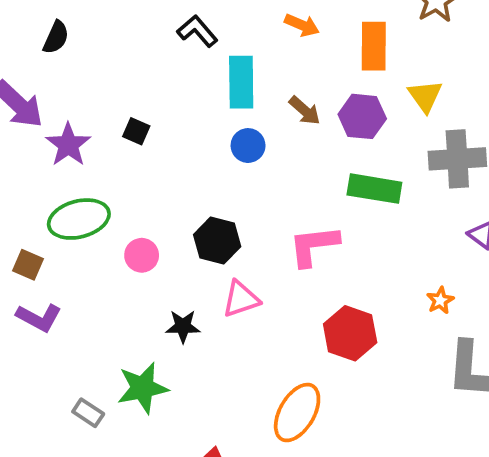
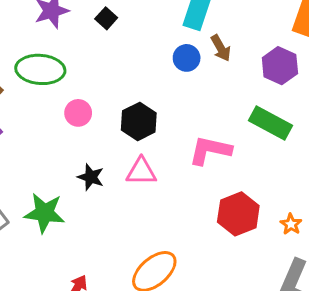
brown arrow: (305, 111) -> (221, 48), moved
orange star: (440, 300) -> (291, 224), turned -30
red hexagon: (350, 333) -> (238, 214), moved

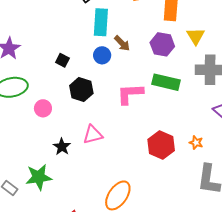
black square: (106, 18) -> (62, 60), moved
black hexagon: (139, 121) -> (81, 90), moved
pink L-shape: (210, 150) -> (130, 94), moved
black star: (91, 177) -> (62, 147), turned 30

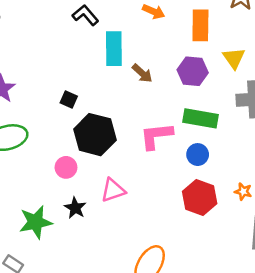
blue circle: (102, 55) -> (198, 155), moved
black hexagon: (81, 90) -> (95, 135), size x1.4
pink circle: (43, 108) -> (66, 167), moved
green star: (39, 177) -> (36, 222), moved

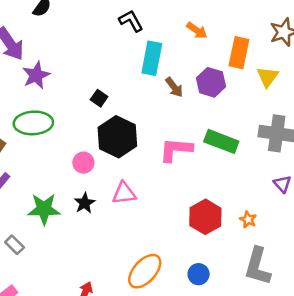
yellow triangle: (234, 58) -> (268, 77), moved
purple hexagon: (193, 71) -> (211, 82), moved
blue circle: (198, 155) -> (199, 274), moved

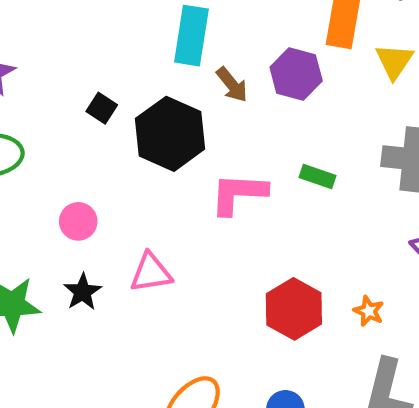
black hexagon: (117, 137) -> (170, 134), moved
green rectangle: (221, 141) -> (317, 177), size x0.6

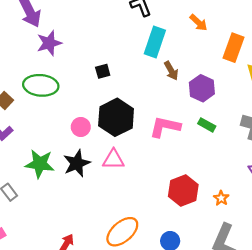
purple hexagon: (296, 74) -> (202, 88), moved
black square: (102, 108) -> (103, 71), turned 32
black hexagon: (170, 134) -> (116, 117), moved
black star: (82, 292) -> (77, 163), size x1.4

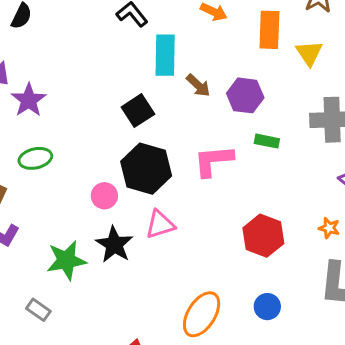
black square: (103, 71) -> (138, 111), moved, size x1.5
green ellipse: (41, 85) -> (35, 158), size x0.7
orange star: (221, 198) -> (329, 228), moved

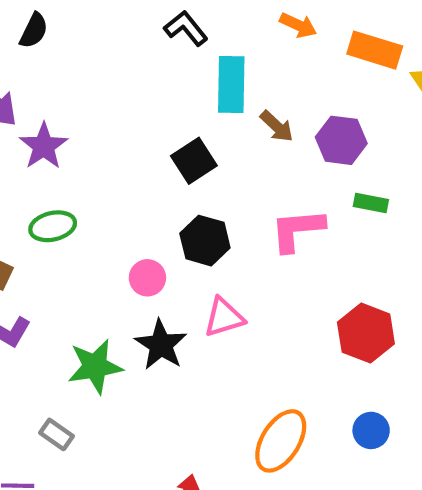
orange rectangle: (269, 30) -> (375, 50), turned -75
black hexagon: (146, 169) -> (205, 241), size x0.7

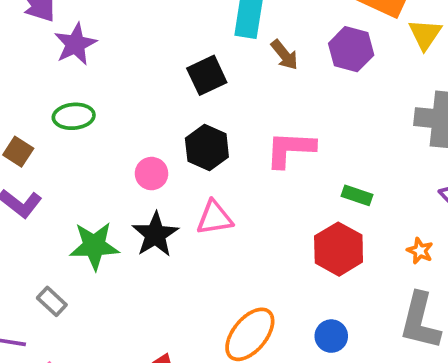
purple hexagon: (341, 140) -> (351, 49), moved
green rectangle: (371, 203) -> (357, 195), moved

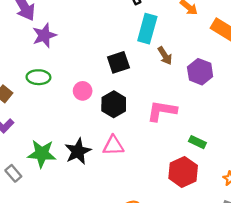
purple hexagon: (351, 49) -> (200, 72), moved
pink circle: (152, 174) -> (83, 91), moved
gray rectangle: (52, 301) -> (13, 173), moved

